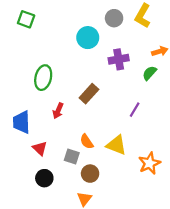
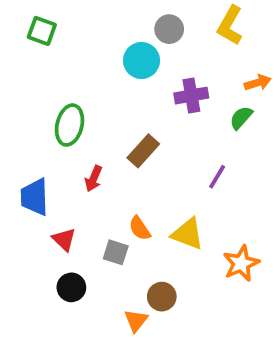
gray circle: (114, 18) -> (169, 29), moved
brown circle: (90, 174) -> (162, 297), moved

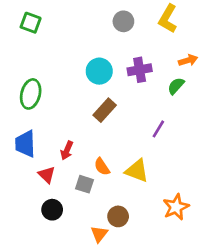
cyan circle: (141, 60) -> (99, 71), moved
green ellipse: (70, 125) -> (31, 94), moved
red arrow: (94, 179) -> (67, 151), moved
orange star: (241, 263) -> (176, 207), moved

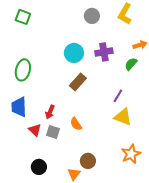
yellow triangle: (137, 171) -> (123, 117), moved
gray square: (84, 184) -> (53, 132), moved
black circle: (52, 210) -> (39, 167), moved

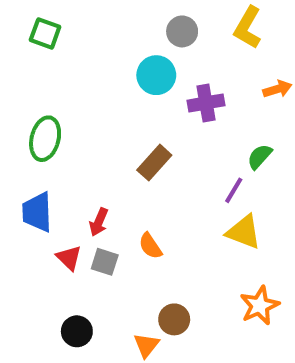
cyan circle: (74, 53) -> (156, 75), moved
green semicircle: (131, 64) -> (260, 157), moved

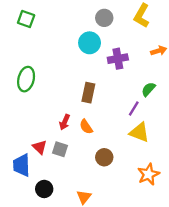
brown rectangle: (154, 163) -> (88, 93), turned -30
blue trapezoid: (37, 212) -> (22, 165), moved
red arrow: (99, 222) -> (65, 122), moved
orange semicircle: (150, 246) -> (86, 127), moved
brown circle: (174, 319) -> (104, 157), moved

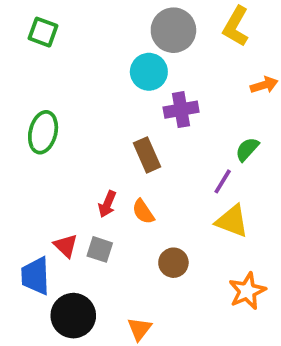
gray circle: (104, 18) -> (173, 30), size x1.5
purple cross: (118, 59) -> (181, 110), moved
brown rectangle: (88, 93) -> (147, 155), turned -36
black circle: (44, 189) -> (73, 316), size x1.5

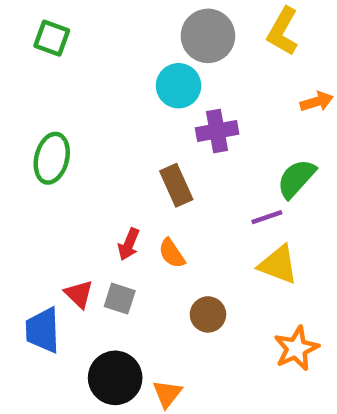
green semicircle: (247, 149) -> (296, 179), size x1.4
purple line: (223, 181) -> (267, 217), turned 40
black circle: (73, 316) -> (115, 378), moved

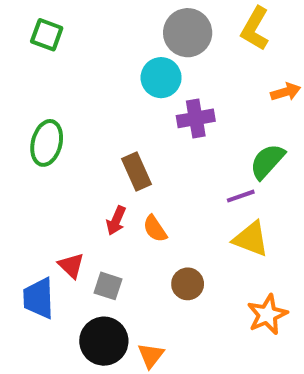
brown rectangle: (176, 185) -> (137, 172), moved
gray square: (120, 299) -> (108, 286), moved

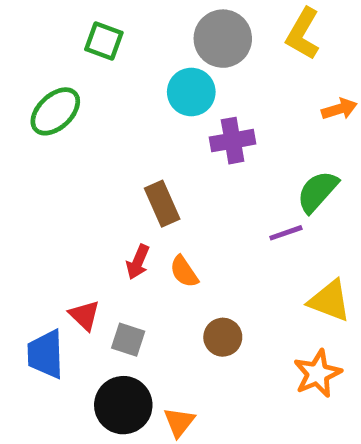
green square: (47, 35) -> (104, 41), moved
green ellipse: (47, 143) -> (55, 111), moved, turned 33
yellow triangle: (251, 239) -> (330, 301), moved

